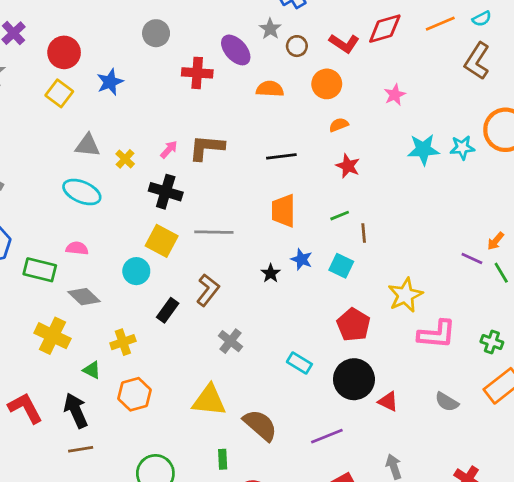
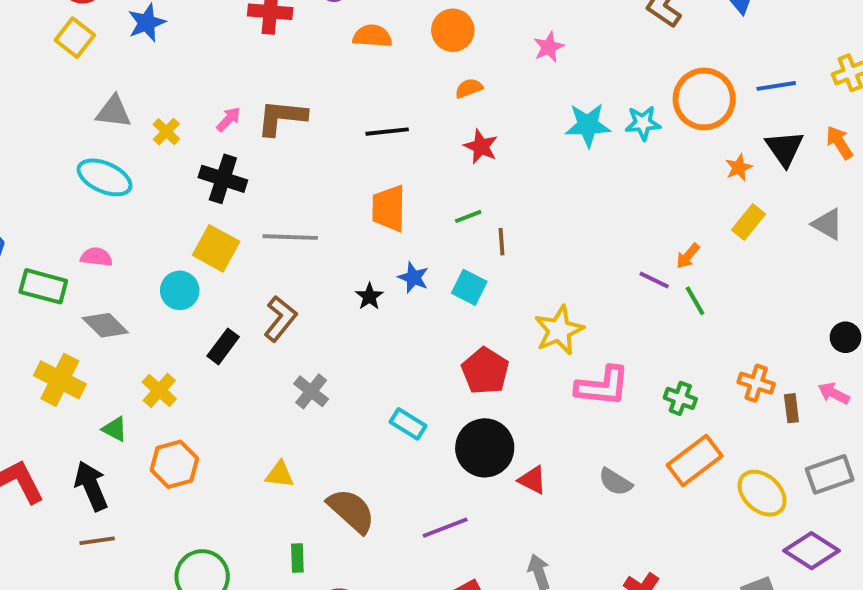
yellow cross: (123, 342) -> (159, 390), turned -30
yellow triangle: (209, 400) -> (280, 474), size x0.6

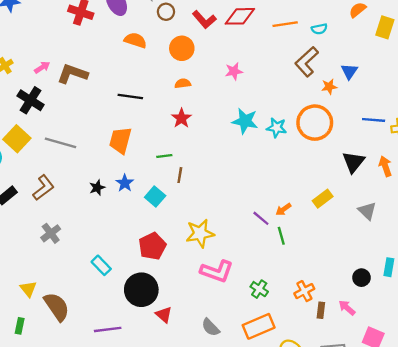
blue line: (776, 86) -> (374, 120), moved
orange star: (739, 167) -> (329, 87), moved
orange cross: (756, 383) -> (304, 291), turned 30
yellow triangle: (280, 474) -> (28, 289), moved, turned 30

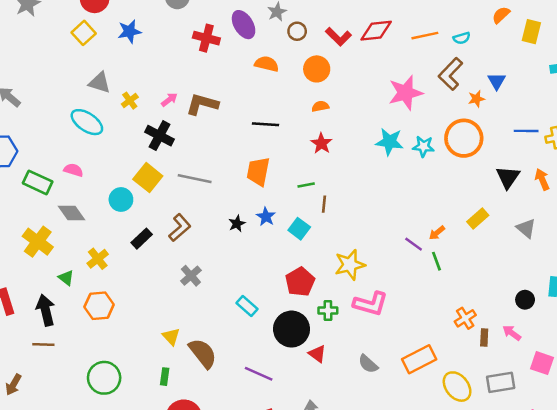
pink star: (234, 71) -> (406, 93), moved, size x1.8
green cross: (259, 289) -> (328, 311), moved, turned -30
purple line: (108, 329) -> (259, 374), turned 35

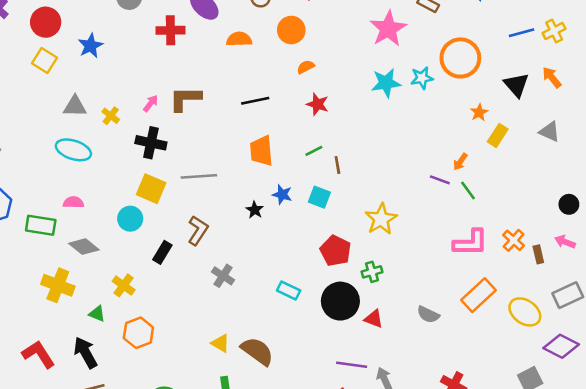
orange star: (476, 99) -> (479, 112), moved
pink L-shape: (371, 304) -> (471, 243), moved
purple line: (259, 374) -> (352, 365), moved

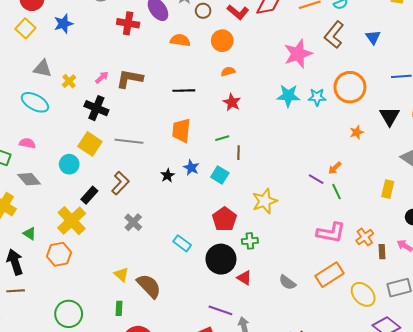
yellow rectangle: (498, 135) -> (388, 189), moved, turned -30
yellow cross: (124, 285) -> (72, 221), moved, size x1.6

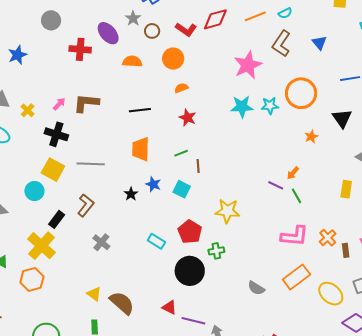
yellow star: (265, 201) -> (227, 211), turned 30
cyan rectangle: (182, 243) -> (156, 241), moved
red triangle: (244, 278) -> (169, 307), moved

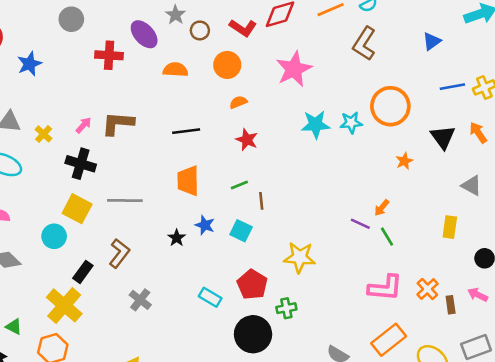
blue triangle: (319, 43) -> (432, 41), moved, turned 35
pink star: (248, 65) -> (294, 69), moved

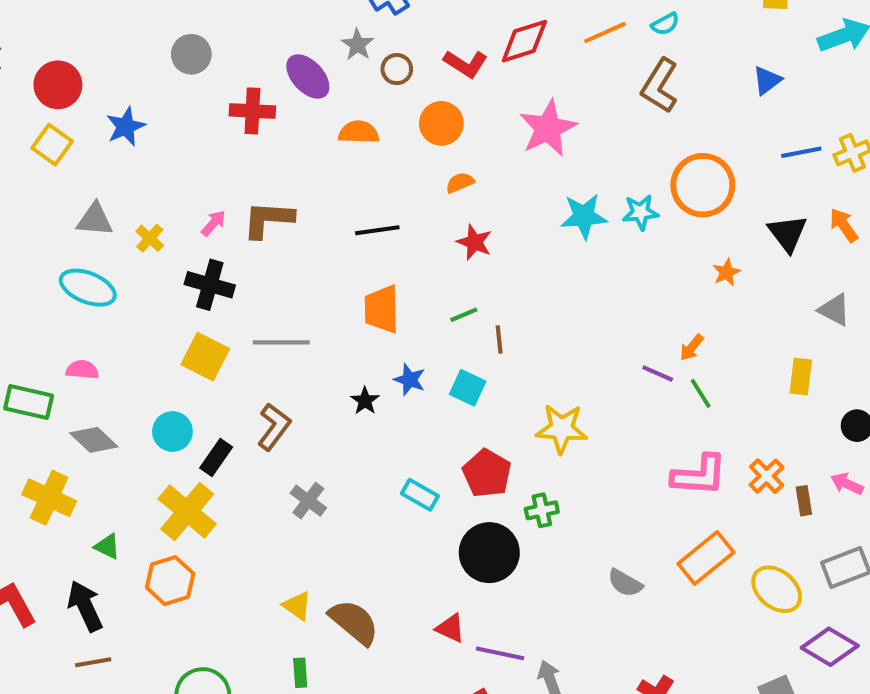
cyan circle: (54, 236) -> (172, 431), moved

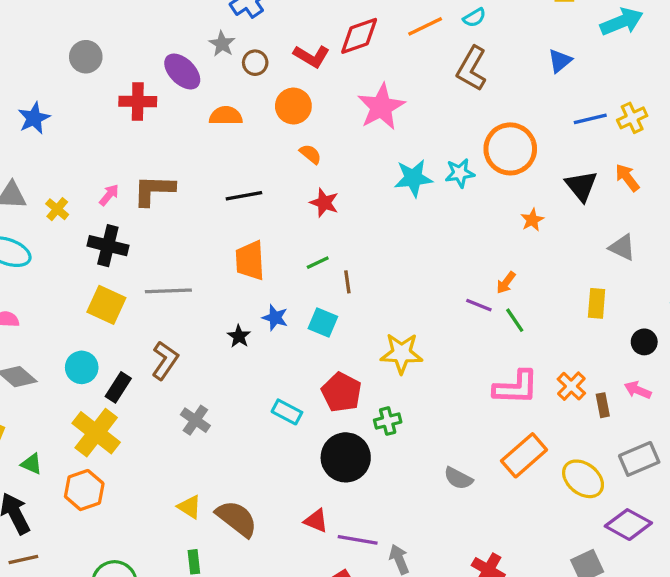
orange semicircle: (460, 183) -> (310, 154), turned 65

